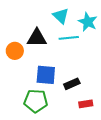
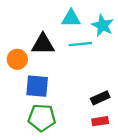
cyan triangle: (61, 16) -> (71, 18), turned -42
blue square: (46, 75) -> (37, 86), moved
black rectangle: (72, 84) -> (100, 98), moved

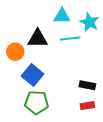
blue square: (37, 86) -> (32, 75), turned 35
black rectangle: (100, 98) -> (87, 85), turned 35

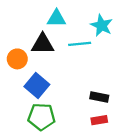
cyan triangle: (62, 16) -> (57, 18), moved

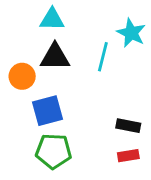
cyan triangle: (57, 18) -> (52, 19), moved
cyan line: (80, 44) -> (103, 57), turned -70
blue square: (37, 85) -> (48, 111), turned 35

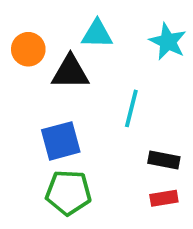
cyan triangle: (52, 19) -> (97, 34), moved
cyan line: (103, 57) -> (131, 108), moved
orange circle: (22, 76) -> (28, 49), moved

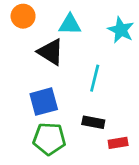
orange circle: (28, 49) -> (23, 16), moved
black triangle: (70, 72) -> (51, 52), turned 32
black rectangle: (164, 160) -> (93, 122), moved

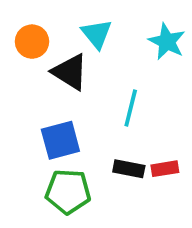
orange circle: (23, 16) -> (32, 42), moved
cyan triangle: (70, 24) -> (97, 34), turned 50
red rectangle: (118, 143) -> (165, 169), moved

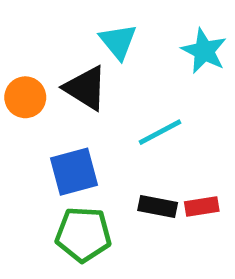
orange circle: (32, 42) -> (25, 97), moved
cyan line: (131, 108) -> (160, 132), turned 48

